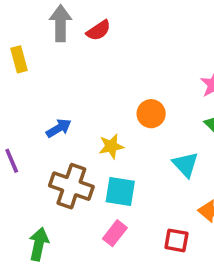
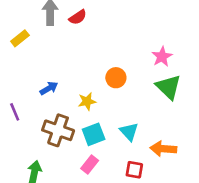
yellow rectangle: (19, 59) -> (20, 38), turned 66
cyan triangle: (185, 164) -> (129, 132), moved
cyan square: (120, 192) -> (94, 134), turned -30

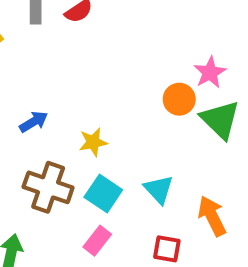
orange circle: (116, 78) -> (179, 99), moved
cyan square: (94, 134) -> (103, 193), turned -35
orange arrow: (163, 149) -> (212, 216), turned 60

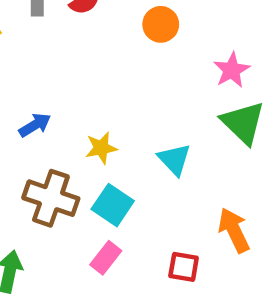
orange circle: (179, 99) -> (161, 24), moved
cyan triangle: (159, 189) -> (174, 159), moved

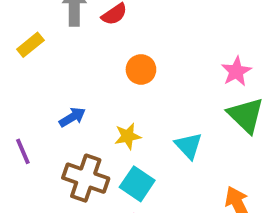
orange circle: (161, 24) -> (141, 69), moved

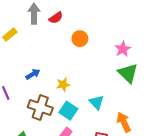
orange circle: (141, 69) -> (80, 39), moved
cyan triangle: (189, 146) -> (97, 102), moved

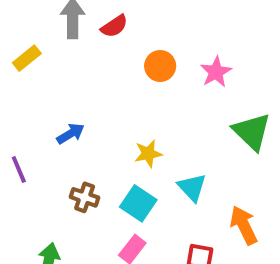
pink star: (123, 49) -> (216, 72), moved
yellow star: (63, 85) -> (148, 154), moved
brown cross: (40, 108) -> (85, 197), size x0.6

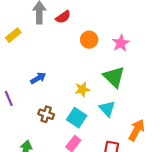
green triangle: (252, 132) -> (114, 77), moved
orange arrow: (244, 225) -> (137, 130), turned 55

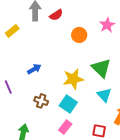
pink star: (121, 43) -> (107, 25), moved
yellow star: (82, 89) -> (73, 79), size x1.5
cyan triangle: (107, 109) -> (104, 95), moved

